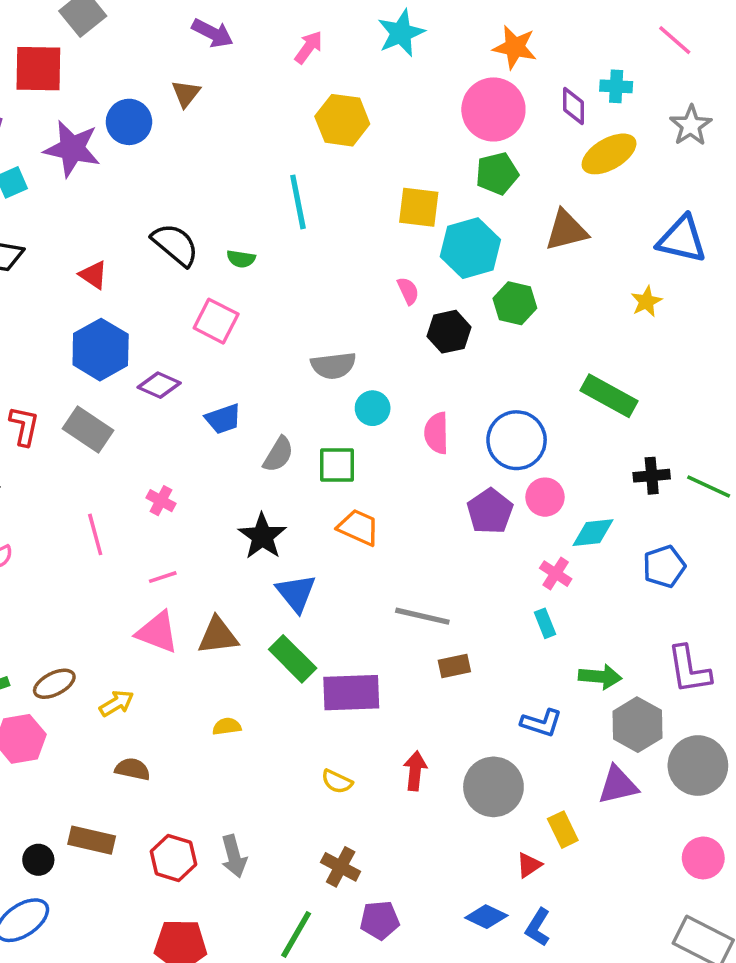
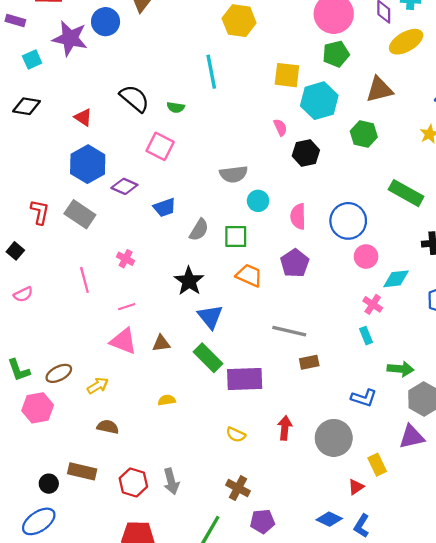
green hexagon: (515, 303) -> (364, 134), moved
purple pentagon: (490, 511) -> (295, 263), moved
brown triangle: (218, 636) -> (161, 343), size x0.7

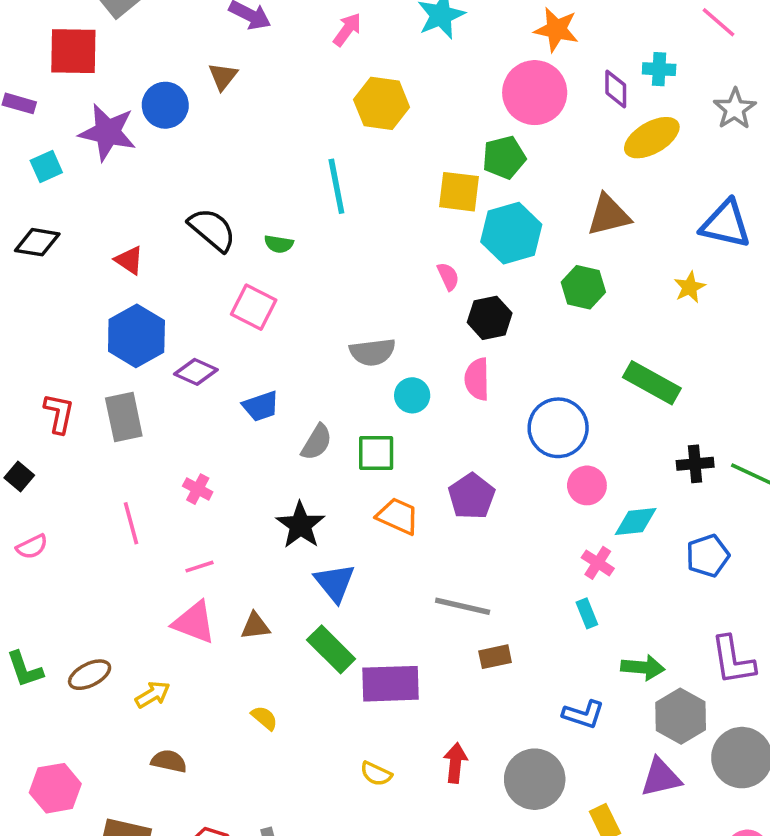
green pentagon: (336, 54) -> (504, 157), moved
gray rectangle: (80, 214) -> (124, 417), turned 44
pink semicircle: (298, 216) -> (477, 379), moved
yellow semicircle: (167, 400) -> (264, 718), turned 48
pink hexagon: (38, 408) -> (55, 788), moved

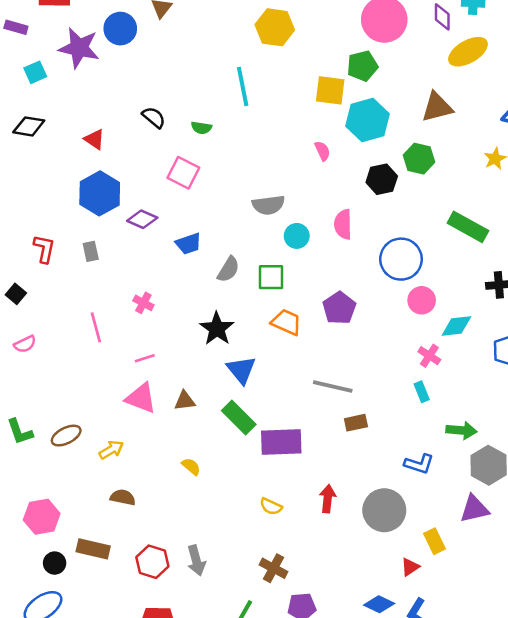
black semicircle: (212, 230) -> (154, 117), size x0.7
black hexagon: (490, 318) -> (382, 179), moved
gray rectangle: (124, 417) -> (91, 251), size x0.6

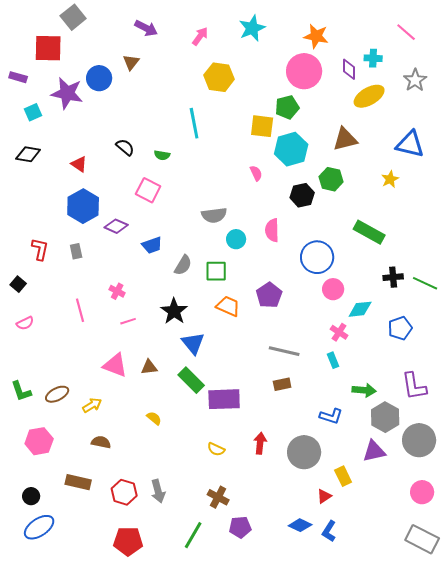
pink line: (145, 358) -> (128, 321), moved
gray line: (333, 387) -> (284, 351), moved
pink hexagon: (42, 517) -> (39, 441), moved
black circle: (55, 563) -> (31, 496), moved

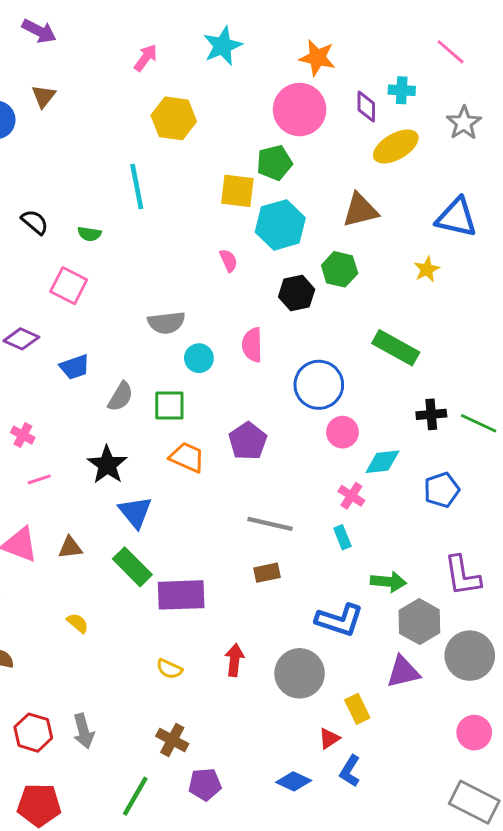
purple arrow: (146, 28) -> (39, 31), moved
blue L-shape: (331, 416) -> (340, 620), size x1.4
blue L-shape: (329, 531) -> (350, 771), moved

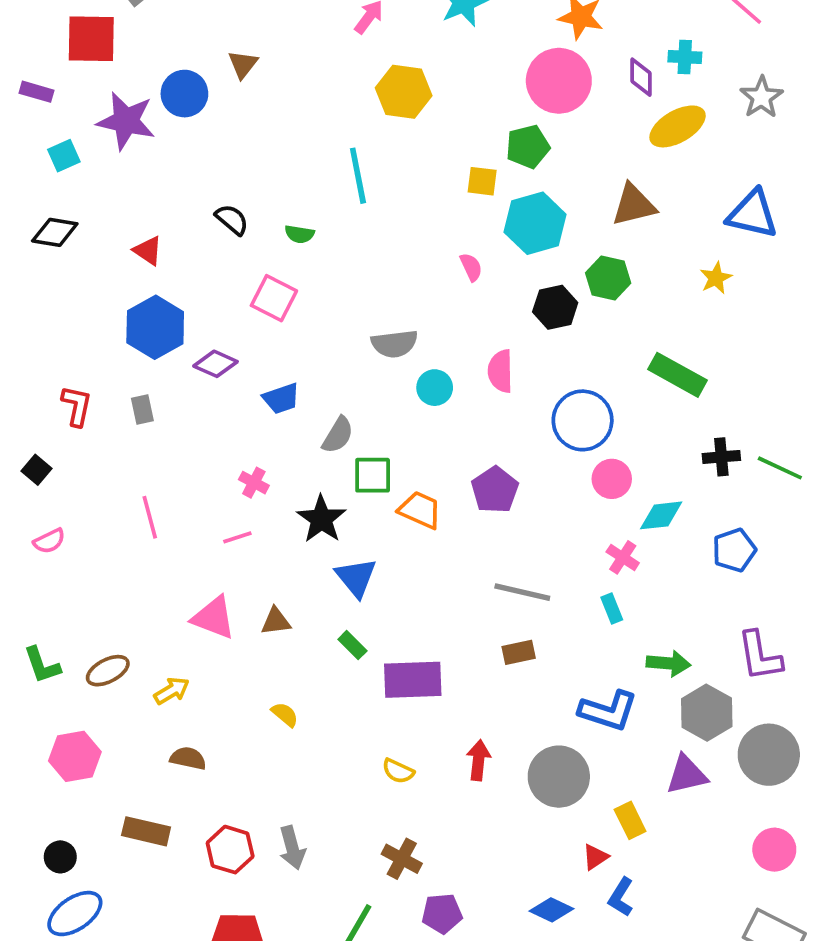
yellow square: (237, 191) -> (482, 181), size x0.7
green square: (169, 405) -> (373, 475), moved
pink cross: (23, 435) -> (254, 483), moved
green rectangle: (132, 567) -> (352, 645), size x0.6

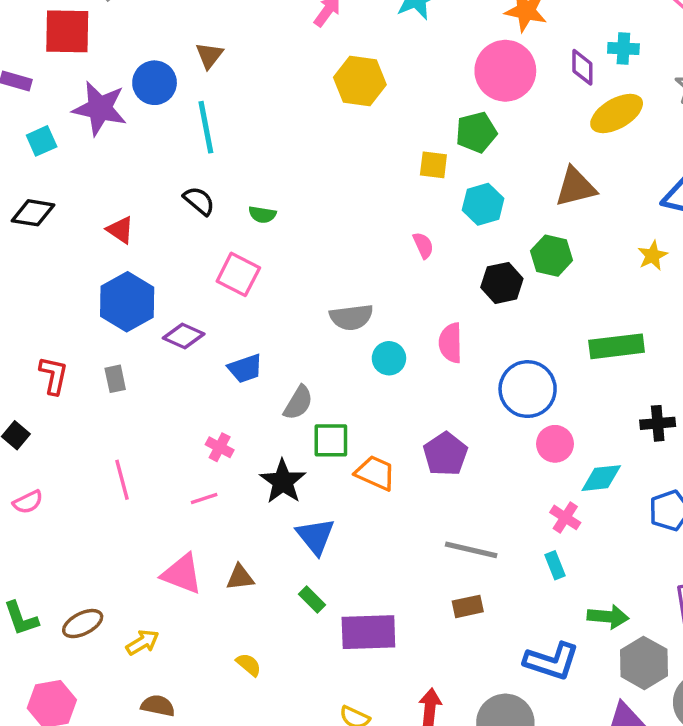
cyan line: (358, 176) -> (206, 127), moved
cyan hexagon: (535, 223) -> (483, 204), size x0.7
green rectangle: (678, 375) -> (617, 346), turned -36

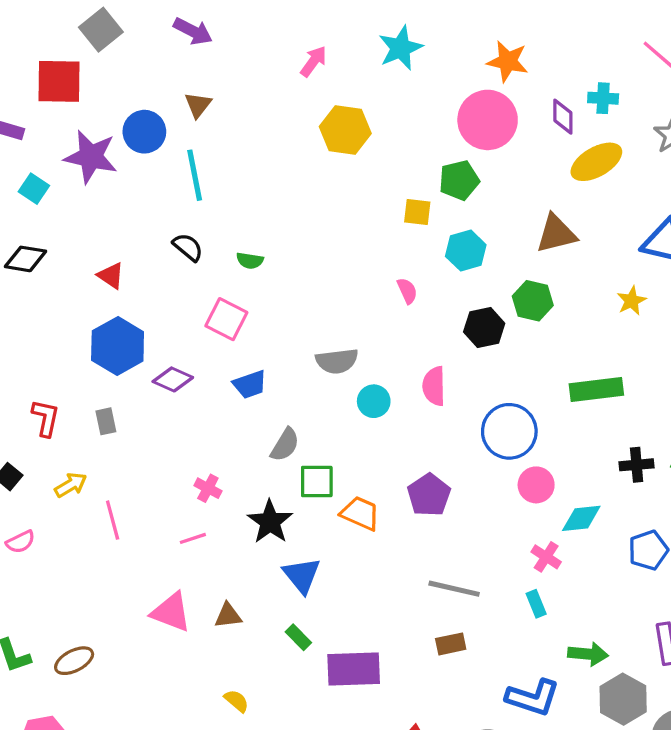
cyan square: (42, 141) -> (34, 189), turned -32
blue trapezoid: (245, 369) -> (250, 384), moved
yellow arrow: (143, 642) -> (71, 485), moved

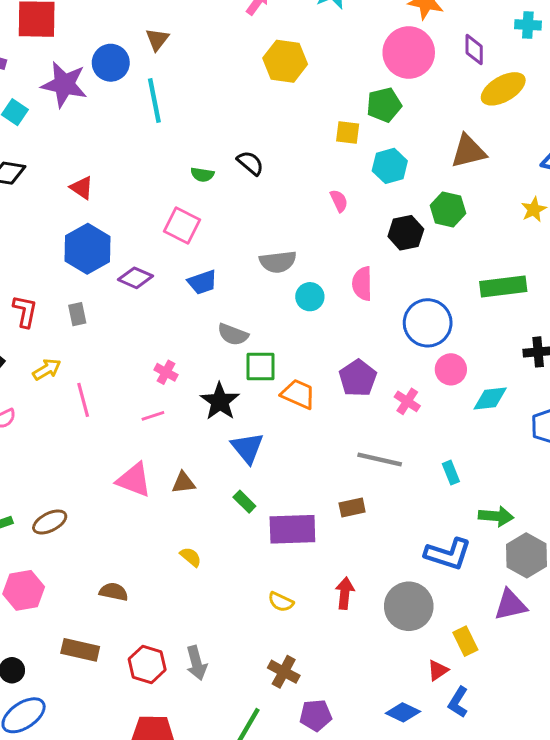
cyan cross: (603, 98) -> (528, 25), moved
black semicircle: (188, 247) -> (250, 163), moved
gray semicircle: (285, 445) -> (233, 334), turned 80
pink cross: (546, 557) -> (407, 401), moved
brown rectangle: (451, 644) -> (352, 507), moved

